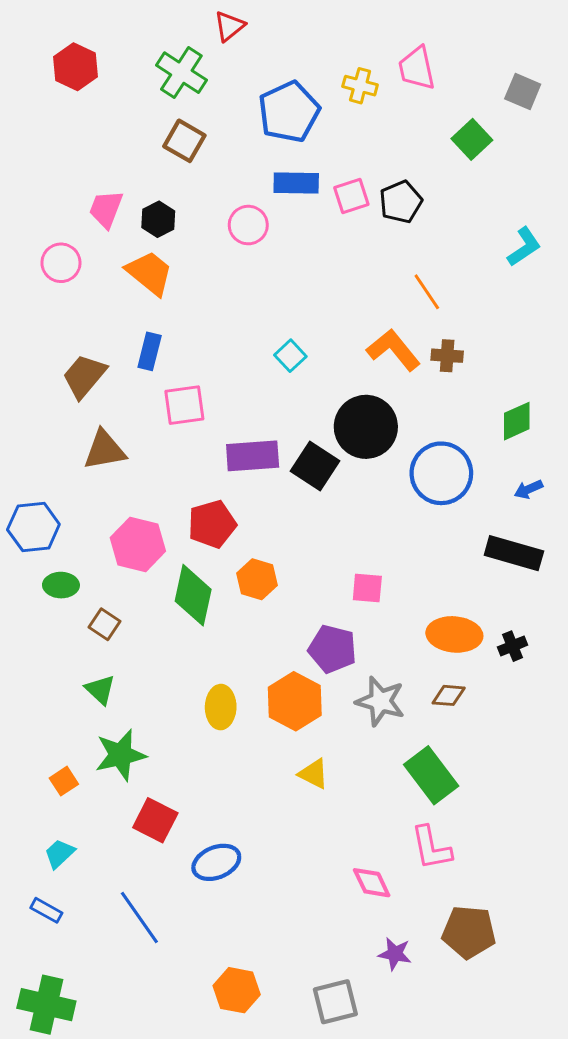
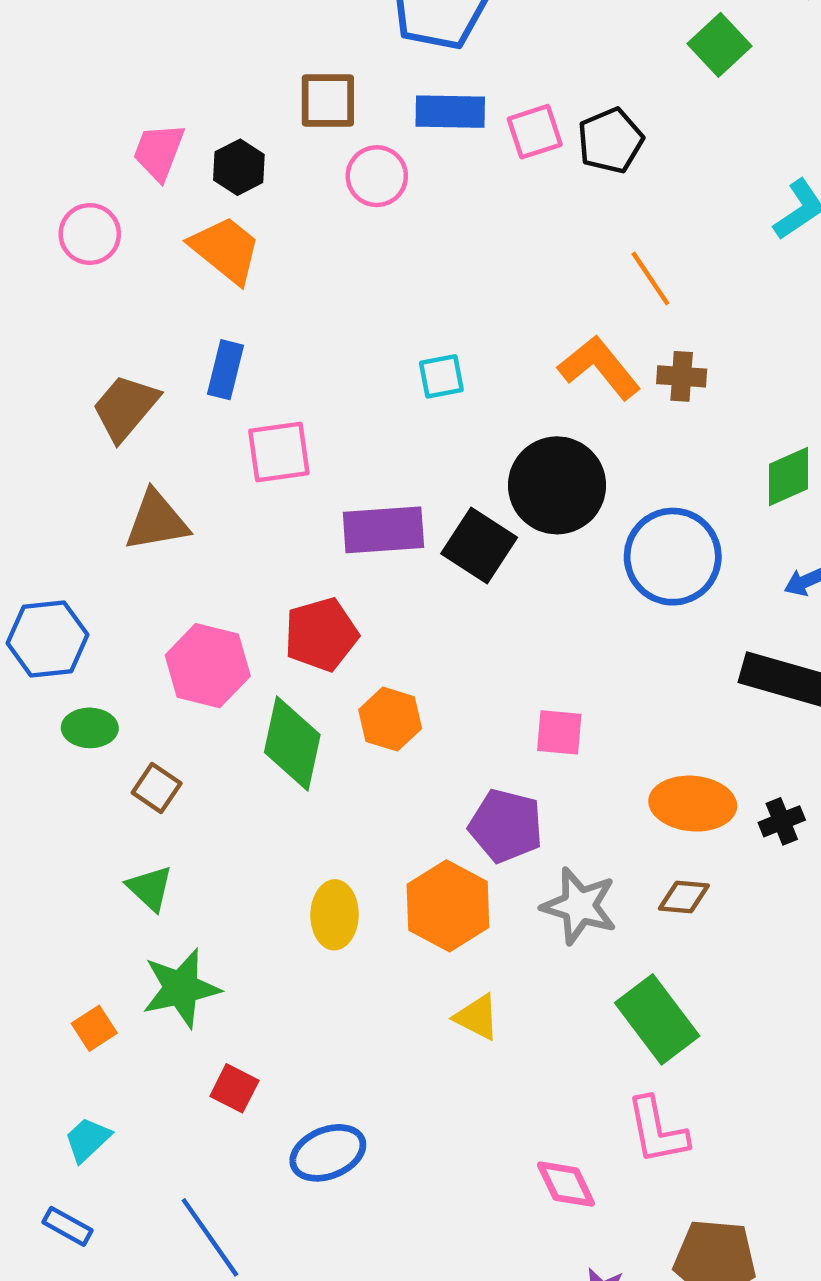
brown square: (184, 141) -> (328, 100), moved, turned -30
cyan square: (290, 356) -> (441, 376), turned 32
red square: (155, 820) -> (234, 1088), size x0.7

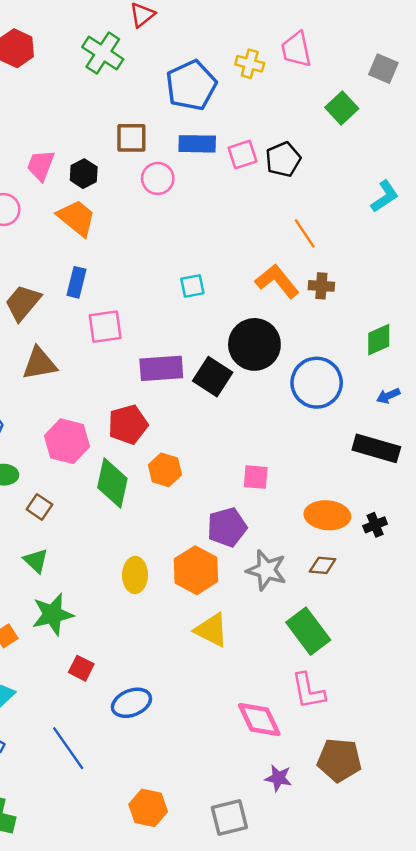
purple pentagon: (506, 826) -> (227, 527), turned -30
yellow triangle: (477, 1017) -> (211, 630), size x1.4
pink diamond: (566, 1184) -> (259, 720), size x1.4

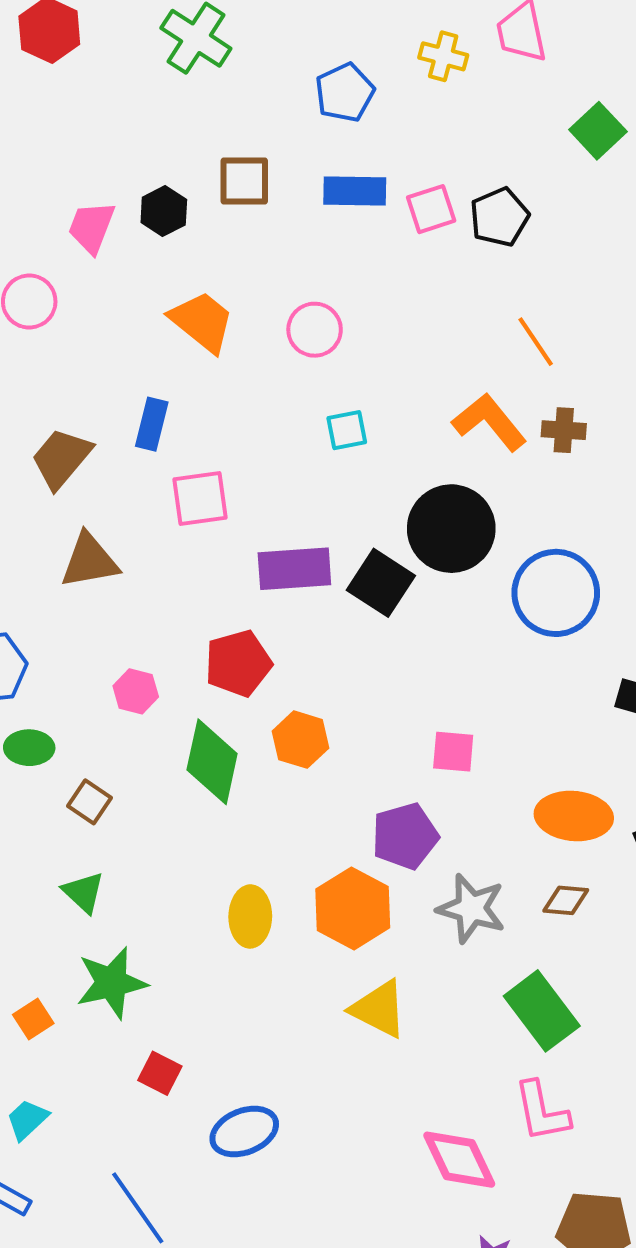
blue pentagon: (191, 85) -> (345, 92), size x0.7
black hexagon: (84, 174) -> (164, 211), moved
pink circle: (158, 178) -> (315, 330), moved
orange trapezoid: (77, 218) -> (202, 322), moved
pink hexagon: (67, 441) -> (136, 691), size x0.6

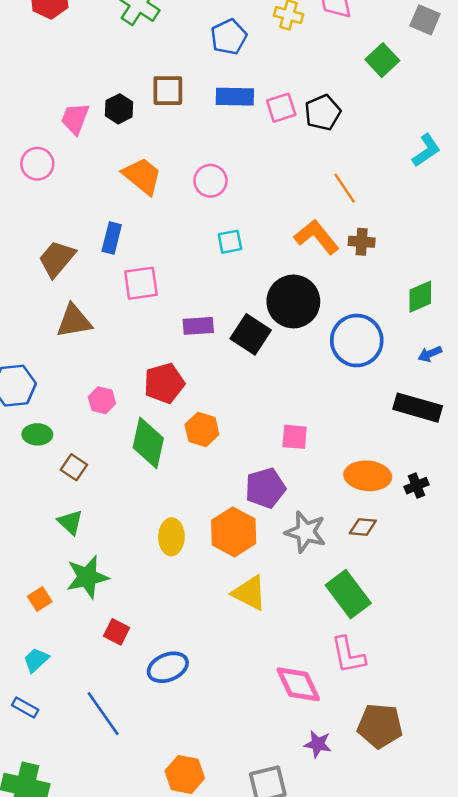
purple rectangle: (294, 569) -> (198, 326), size x0.7

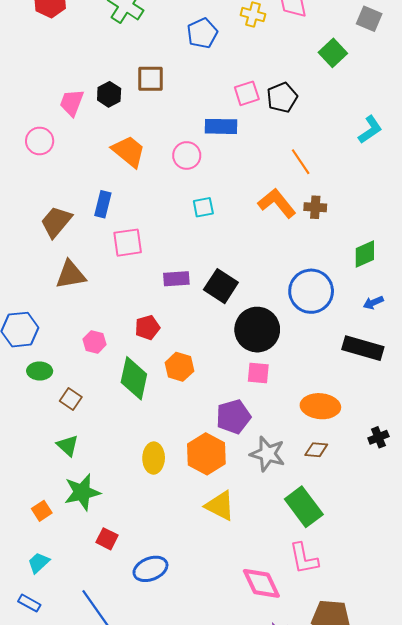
blue rectangle: (235, 97) -> (221, 126), moved
black circle: (293, 301) -> (257, 330), moved
red pentagon: (164, 383) -> (147, 327), size x0.7
black cross: (416, 486) -> (378, 437), moved

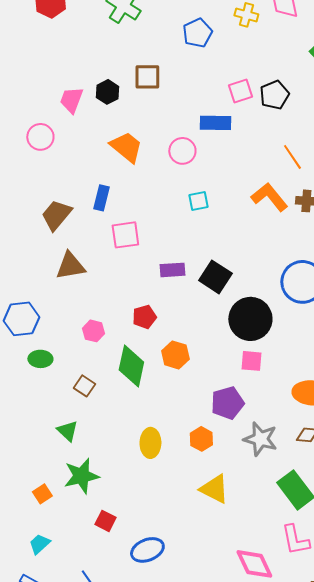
brown square: (71, 399) -> (84, 386), moved
orange hexagon: (206, 454) -> (201, 439), size x0.6

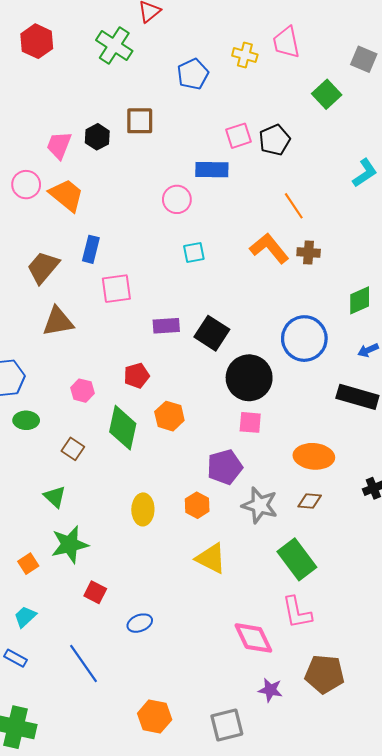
orange trapezoid: (126, 147) -> (66, 195), moved
blue ellipse: (147, 550) -> (140, 623), size x0.7

